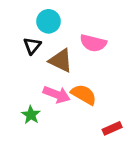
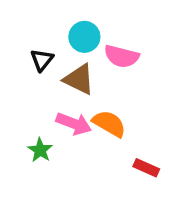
cyan circle: (48, 21) -> (84, 37), moved
red rectangle: (112, 128) -> (146, 168), turned 48

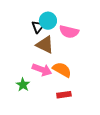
black triangle: (42, 60) -> (38, 27), moved
red rectangle: (146, 168) -> (64, 95), moved, turned -32

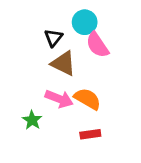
cyan circle: (48, 21) -> (85, 22), moved
pink semicircle: (69, 32) -> (97, 45), turned 42

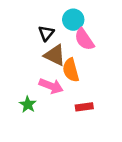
orange semicircle: (87, 99) -> (71, 70), moved, turned -135
red rectangle: (90, 134) -> (84, 107), moved

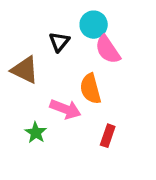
brown triangle: (55, 55) -> (25, 70), moved
red rectangle: (84, 107) -> (108, 136), turned -63

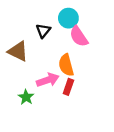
pink arrow: (65, 109) -> (48, 80), turned -40
red rectangle: (108, 136) -> (68, 87), moved

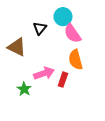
orange semicircle: (66, 65) -> (76, 60), moved

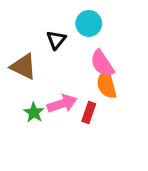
pink semicircle: (72, 33) -> (102, 64), moved
green star: (24, 89) -> (34, 112), moved

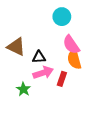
black triangle: (56, 40) -> (39, 57), moved, turned 48
green star: (34, 112) -> (23, 89), moved

